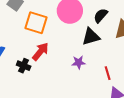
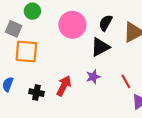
orange square: (36, 23) -> (26, 51), moved
red arrow: (40, 52) -> (64, 86), moved

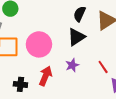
pink circle: (72, 25) -> (39, 44), moved

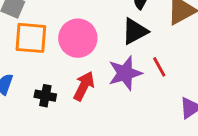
purple star: (72, 65) -> (125, 73), size x1.6
red line: (103, 67) -> (159, 67), moved

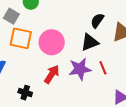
black cross: (45, 96) -> (25, 93), moved

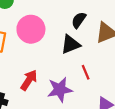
pink circle: (52, 42) -> (31, 29), moved
purple star: (80, 69) -> (60, 90), moved

